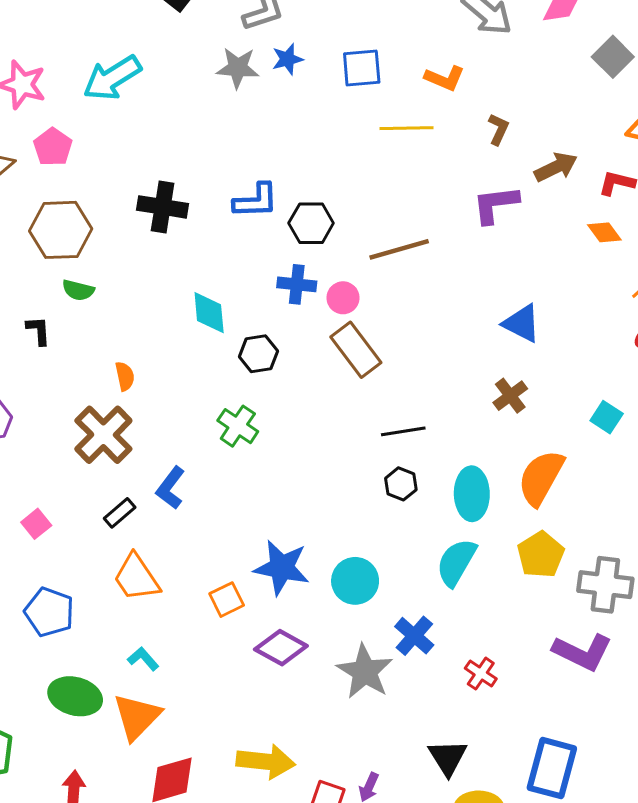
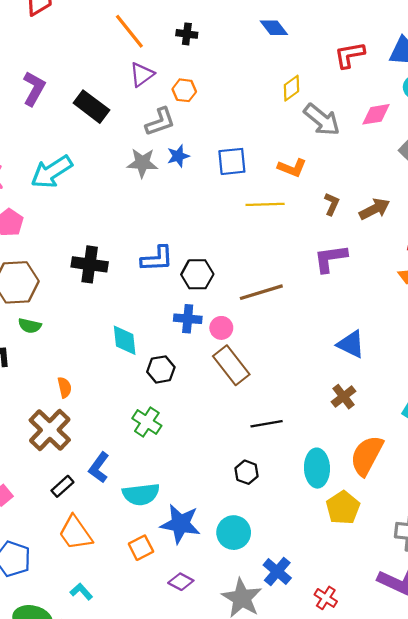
brown arrow: (556, 167) -> (375, 209), moved
black hexagon: (401, 484) -> (247, 472), moved
yellow pentagon: (541, 555) -> (343, 508), moved
cyan semicircle: (456, 562) -> (141, 494), moved, turned -126
purple diamond: (281, 648) -> (181, 582), size x0.7

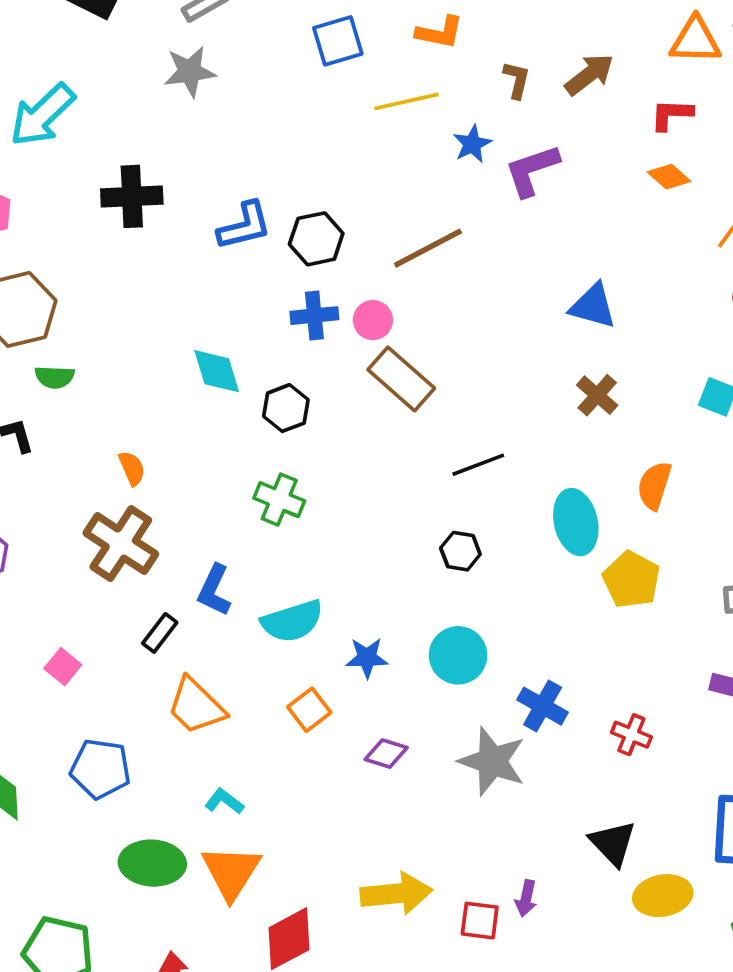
blue star: (178, 156) -> (472, 144), moved
black cross: (90, 264) -> (132, 196), moved
orange semicircle: (367, 455) -> (654, 486), size x0.7
blue star: (180, 524) -> (367, 658), size x0.6

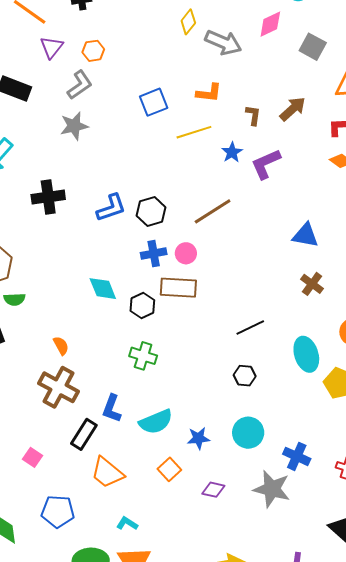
brown rectangle: (401, 379) -> (178, 288), moved, turned -33
black rectangle: (160, 633) -> (84, 434), size x1.4

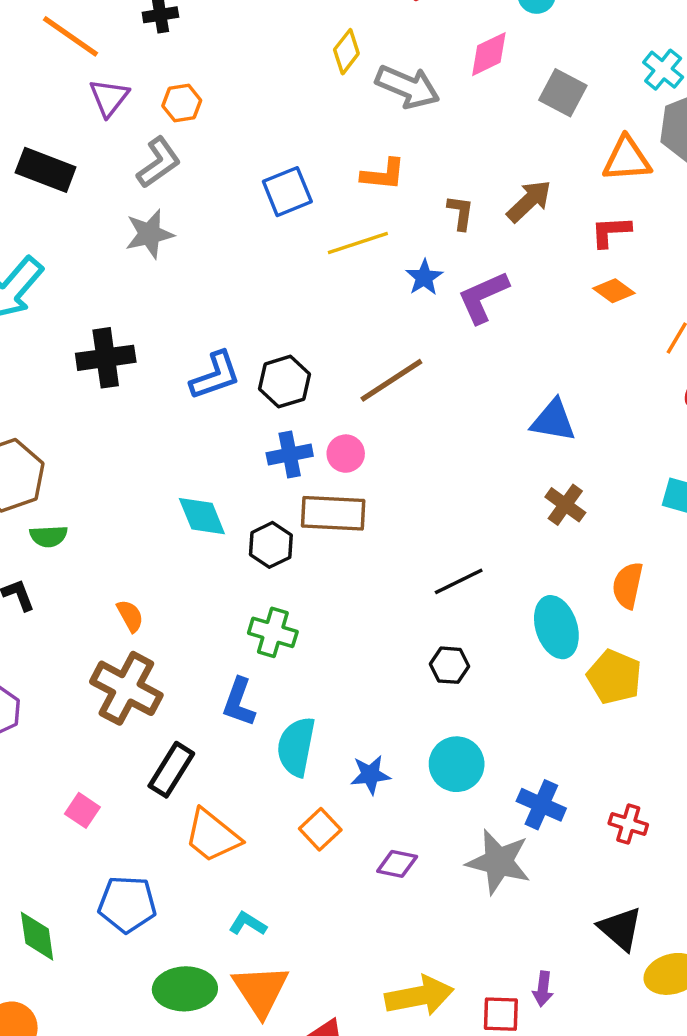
blue L-shape: (112, 408) -> (239, 702), moved
cyan semicircle: (156, 422) -> (296, 747), turned 124

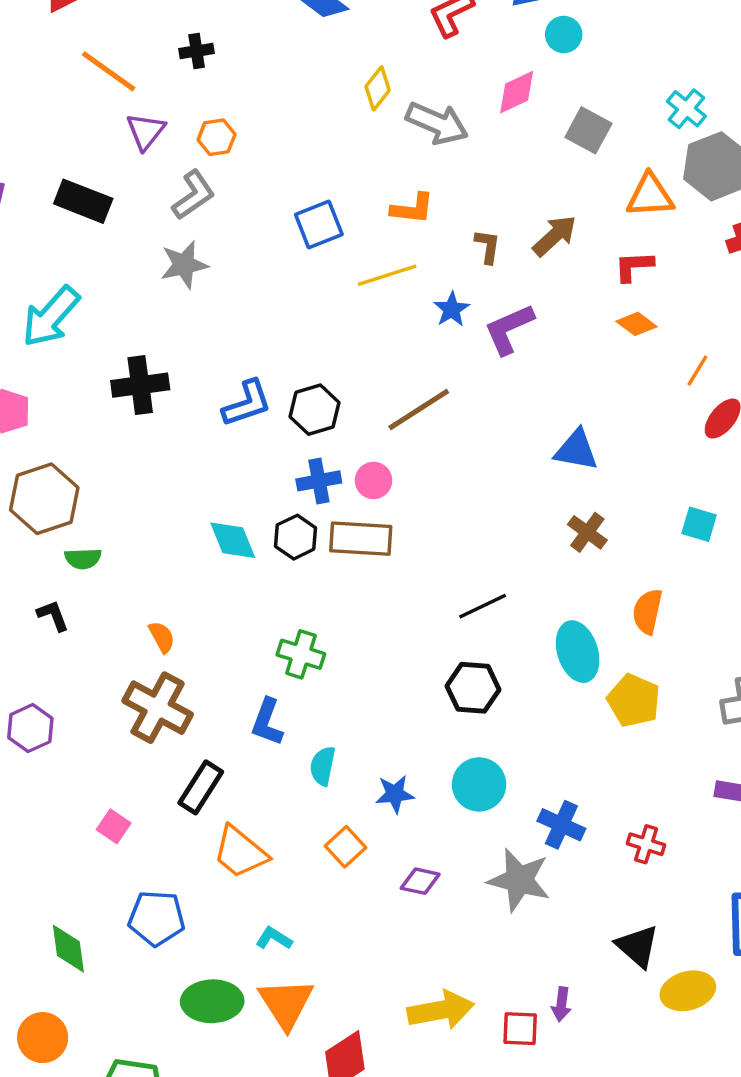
black hexagon: (271, 545) -> (296, 537), moved
black hexagon: (450, 665) -> (473, 688), size x1.4
cyan semicircle: (296, 747) -> (323, 766), size x0.7

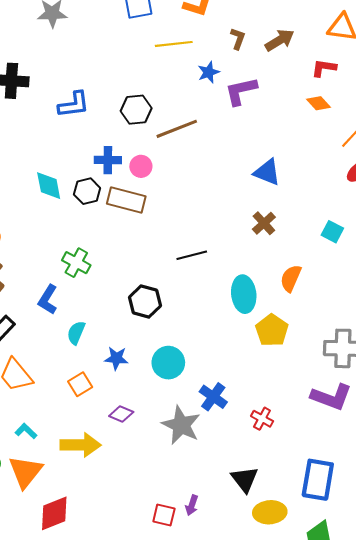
black hexagon: (314, 410) -> (136, 110), moved
black hexagon: (473, 688) -> (145, 301), moved
yellow arrow: (441, 1010) -> (81, 445), moved

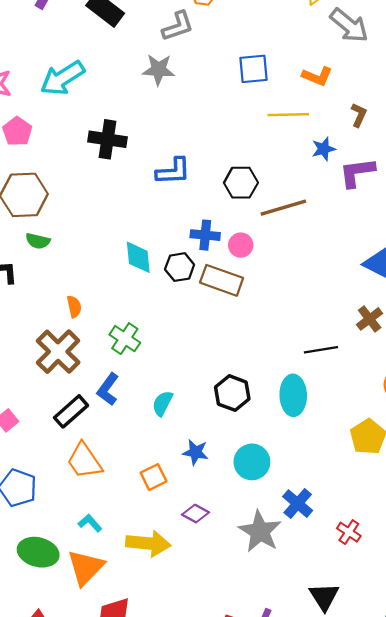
black line: (192, 255) -> (321, 350), moved
green cross: (76, 263) -> (125, 339), moved
cyan ellipse: (244, 294) -> (293, 395), moved
blue L-shape: (48, 300) -> (108, 389), moved
cyan semicircle: (76, 333) -> (162, 403), moved

